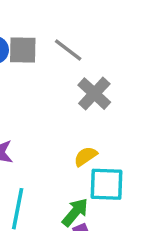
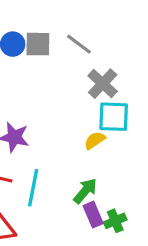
cyan square: (106, 184) -> (114, 117), moved

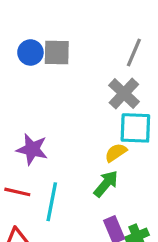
gray line: (79, 44) -> (134, 52), moved, turned 76
green arrow: (85, 191) -> (106, 184), moved

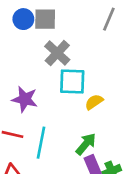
gray cross: (124, 93) -> (57, 53), moved
cyan square: (135, 128) -> (72, 82), moved
green arrow: (106, 184) -> (86, 144), moved

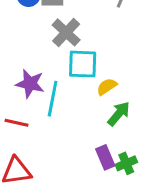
cyan line: (41, 143) -> (53, 99), moved
green arrow: (86, 144) -> (119, 114), moved

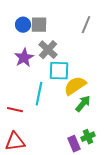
purple star: (30, 84) -> (24, 58), moved, turned 30
yellow semicircle: (107, 87) -> (75, 86), size x1.6
purple rectangle: (105, 157) -> (74, 144), moved

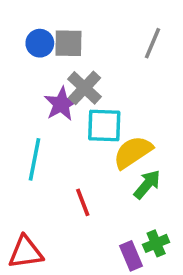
purple star: (24, 58) -> (61, 104), moved
cyan line: (39, 94) -> (34, 159), moved
red line: (15, 110) -> (83, 202), moved, turned 56

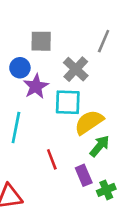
blue circle: (40, 43) -> (20, 68), moved
gray cross: (85, 88) -> (76, 69), moved
purple rectangle: (131, 256) -> (84, 175), moved

